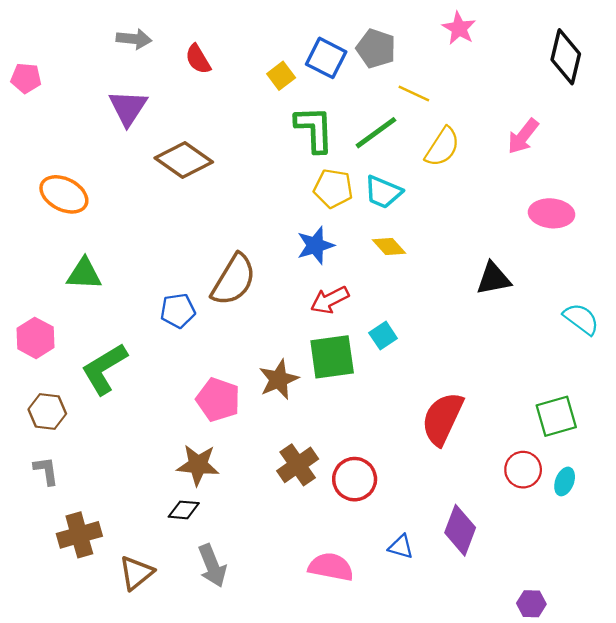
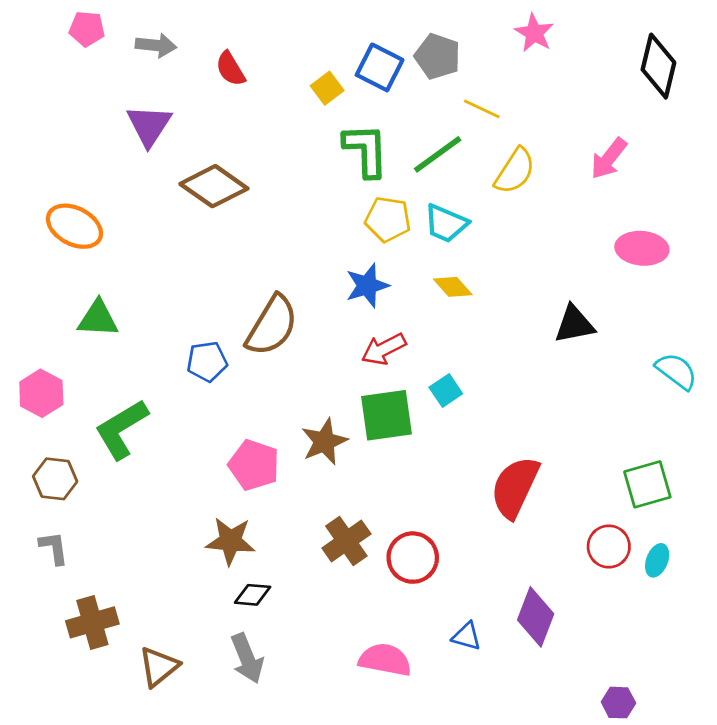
pink pentagon: (26, 78) -> (87, 29), moved
black diamond: (184, 510) -> (253, 595), moved

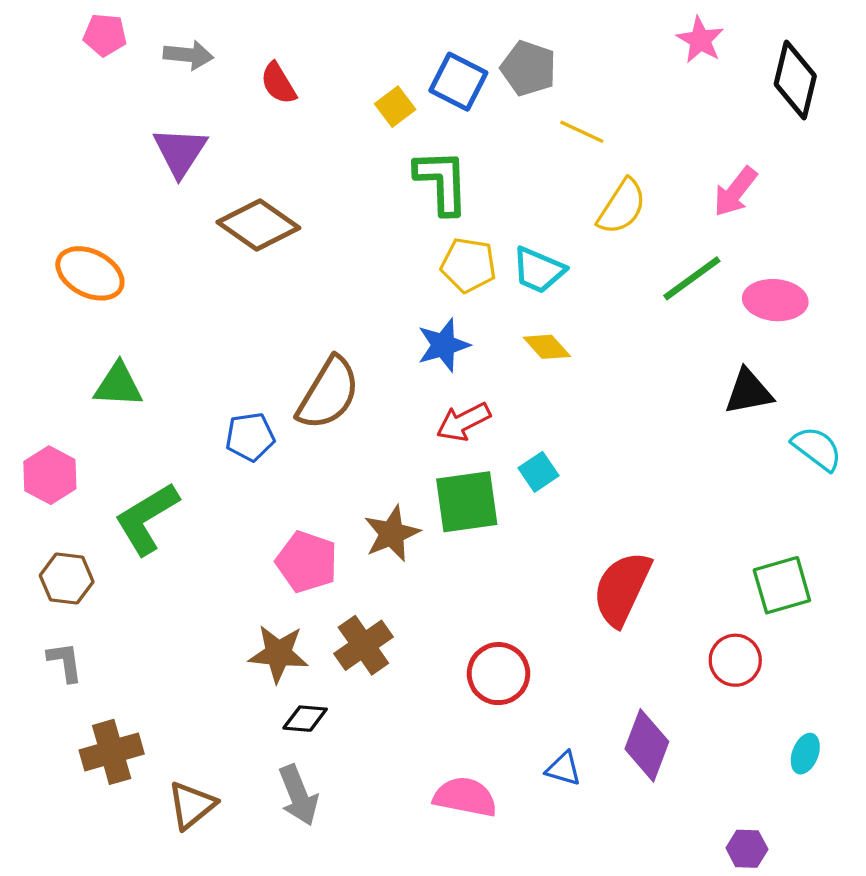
pink star: (534, 33) -> (700, 40), moved
green line: (438, 154) -> (692, 278), moved
black triangle: (574, 324) -> (749, 392), moved
brown cross: (346, 541) -> (363, 645), moved
cyan ellipse: (657, 560) -> (805, 754), moved

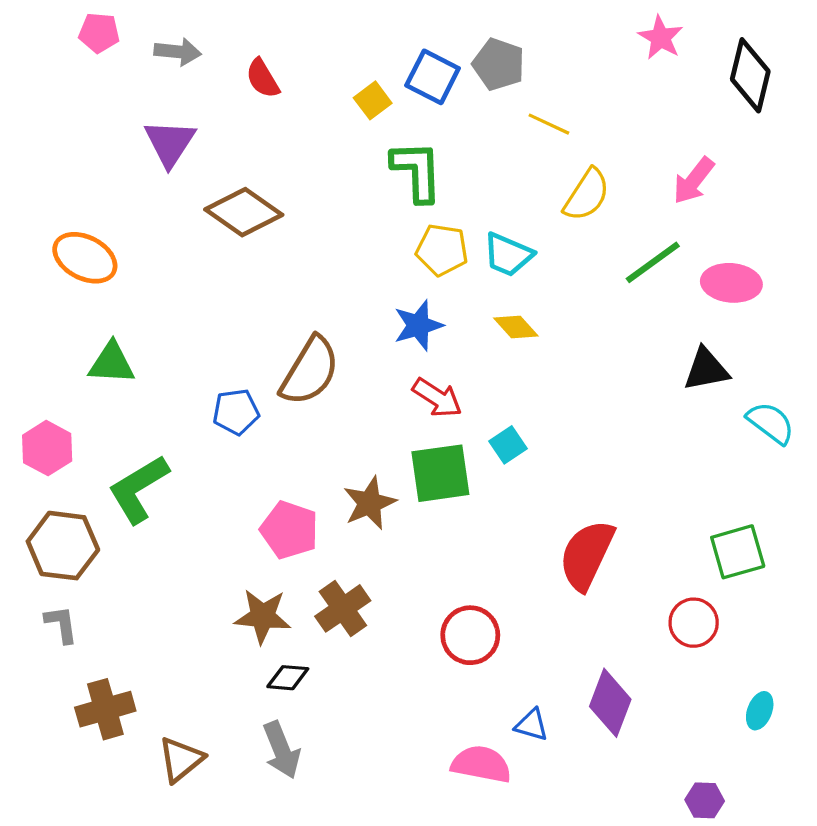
red arrow: (463, 422) -> (437, 398), turned -120
brown hexagon: (67, 579) -> (63, 546), size x1.4
pink semicircle: (465, 797) -> (481, 764), moved

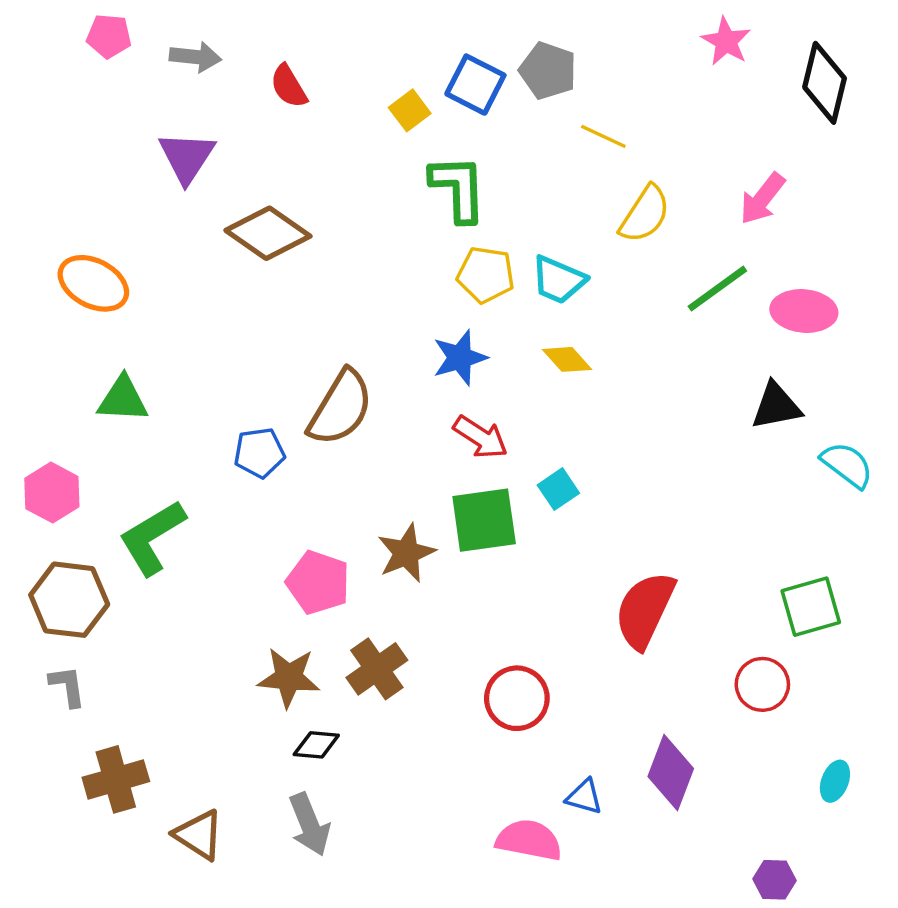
brown triangle: (181, 759) -> (199, 835), turned -48

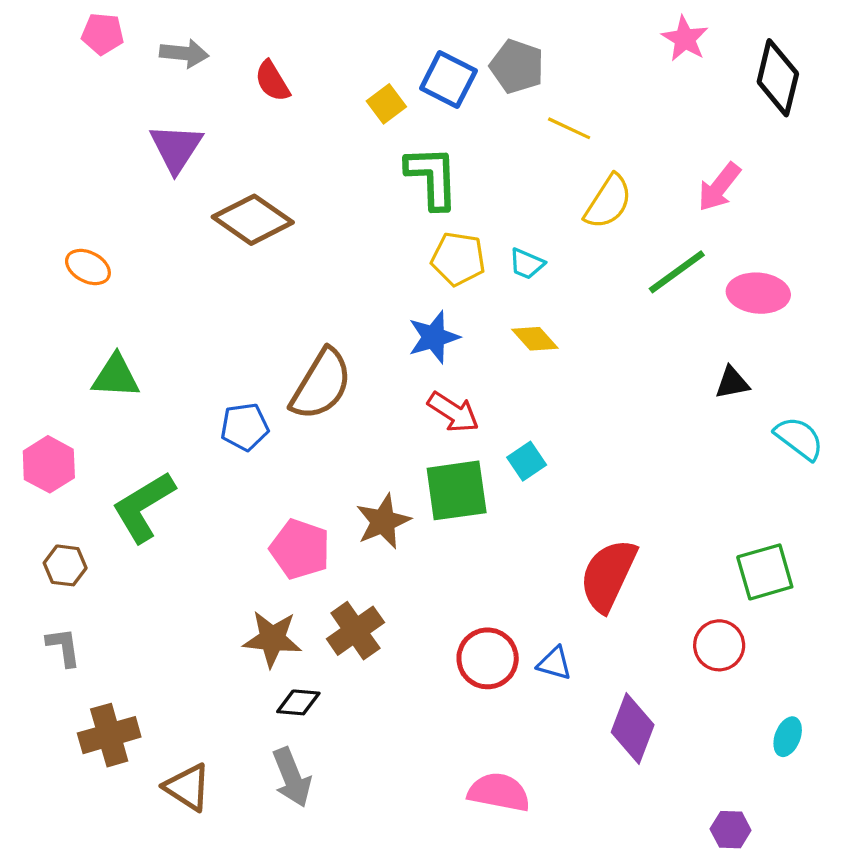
cyan trapezoid: (558, 280) -> (527, 264), size x0.7
orange ellipse: (93, 283) -> (88, 267), size x0.7
black triangle: (776, 406) -> (732, 383), size x0.7
brown hexagon: (69, 600) -> (65, 565), size x0.6
blue triangle: (584, 797) -> (554, 663), moved

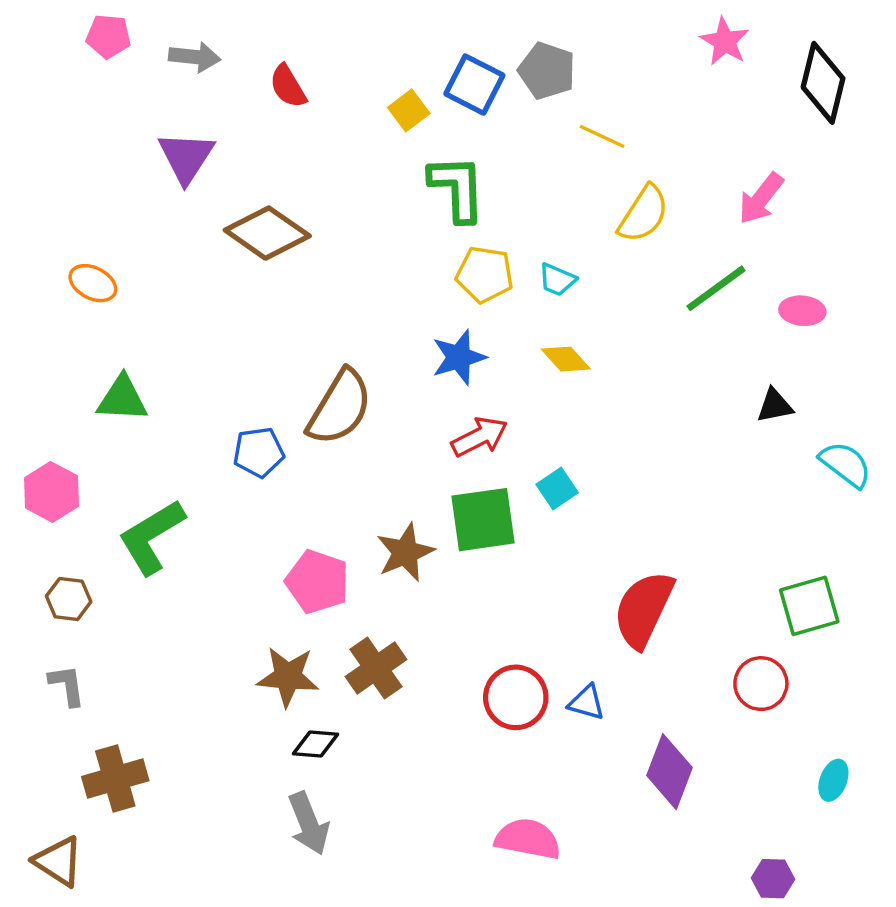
pink ellipse: (758, 293) -> (802, 311), size x0.7
red arrow: (453, 412) -> (480, 437), turned -60
brown triangle: (187, 787) -> (58, 861), moved

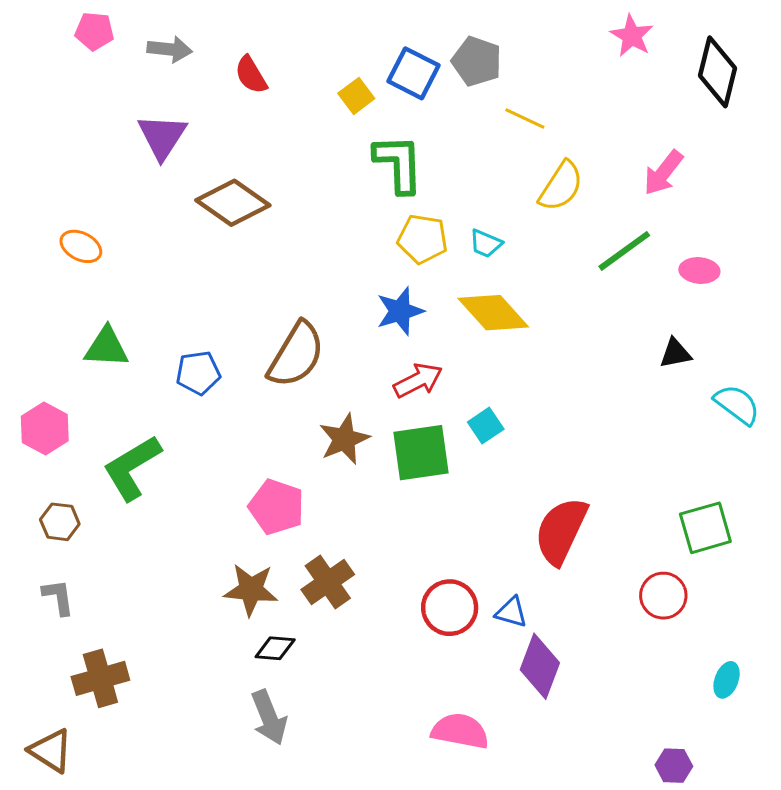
yellow diamond: (566, 359) -> (493, 313), size x1.6
blue pentagon: (259, 452) -> (198, 373), moved
brown star: (405, 552) -> (344, 439), moved
purple diamond: (669, 772) -> (540, 666), moved

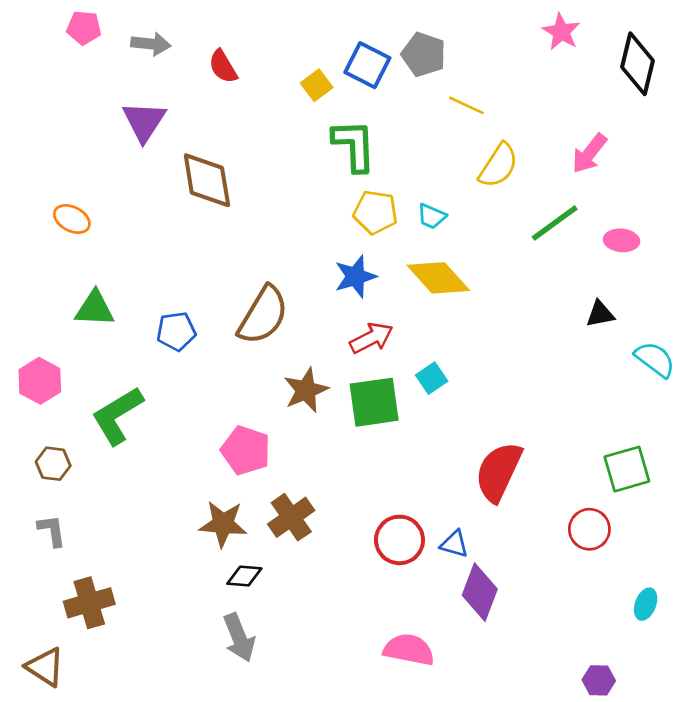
brown diamond: (233, 203) -> (207, 180), turned 46

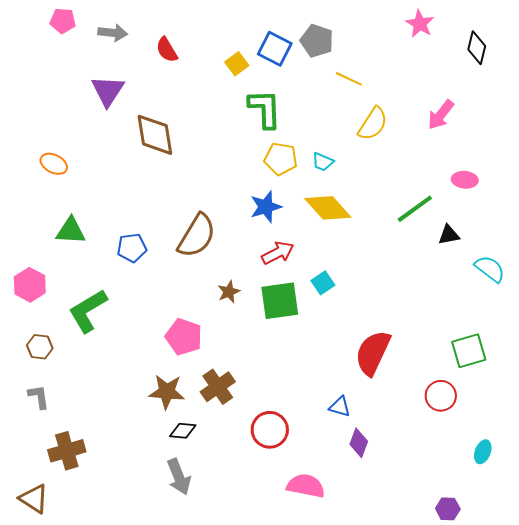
black diamond: (638, 64) -> (477, 48), size x0.7
green line: (555, 223) -> (415, 209), moved
brown star: (306, 390) -> (229, 292), size x0.7
red circle: (400, 540) -> (270, 430), moved
purple diamond: (480, 592) -> (359, 443), size x0.7

